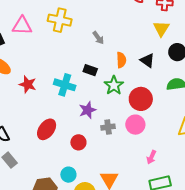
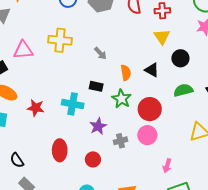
red ellipse: (47, 129) -> (60, 150), turned -30

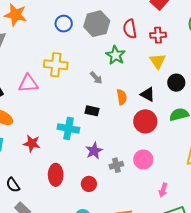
pink triangle: (23, 50) -> (28, 83), moved
green star: (121, 99) -> (116, 55), moved
red star: (36, 108) -> (32, 143), moved
red circle: (150, 109) -> (145, 121), moved

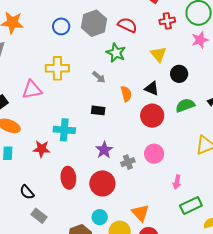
red semicircle: (130, 29) -> (127, 25), turned 132
red cross: (158, 35) -> (167, 21), moved
cyan cross: (68, 128) -> (64, 130), moved
red circle: (89, 184) -> (102, 183), size x1.6

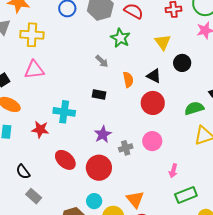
yellow cross: (57, 68) -> (32, 35), moved
green semicircle: (185, 105) -> (194, 108), moved
red ellipse: (68, 178) -> (65, 160), turned -45

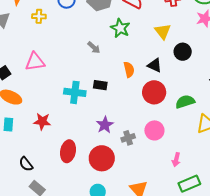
yellow cross: (32, 35) -> (39, 16), moved, size x0.6
gray arrow: (102, 61) -> (94, 48), moved
green semicircle: (194, 108) -> (185, 102), moved
cyan cross: (64, 112) -> (75, 92), moved
red ellipse: (65, 160) -> (68, 151), turned 60

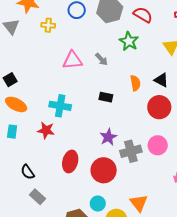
pink triangle: (35, 62) -> (72, 60), moved
cyan cross: (75, 92) -> (60, 106), moved
gray cross: (128, 138) -> (131, 151), size x1.5

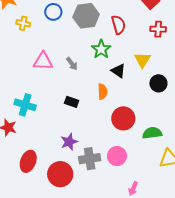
red semicircle: (143, 15) -> (118, 25), turned 36
black triangle: (161, 80) -> (118, 71), moved

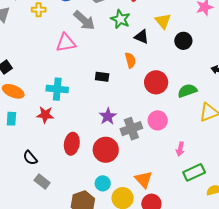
gray arrow: (72, 64) -> (84, 20), moved, size x1.6

